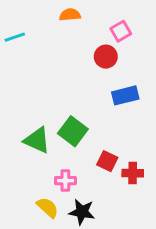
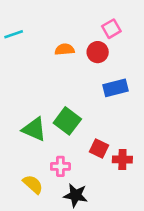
orange semicircle: (70, 15) -> (65, 49), moved
yellow semicircle: (48, 207) -> (33, 184), moved

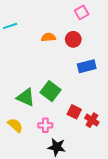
pink square: (111, 29) -> (82, 12), moved
red cross: (122, 160) -> (92, 120), turned 32
yellow semicircle: (33, 184) -> (15, 125), moved

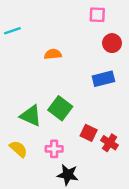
pink square: (82, 12) -> (97, 15), turned 32
orange semicircle: (48, 37) -> (53, 54), moved
red circle: (73, 39) -> (112, 43), moved

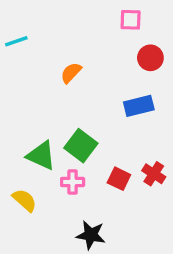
orange semicircle: (53, 54) -> (71, 73), turned -42
red cross: (110, 143) -> (154, 174), moved
pink cross: (54, 149) -> (73, 182), moved

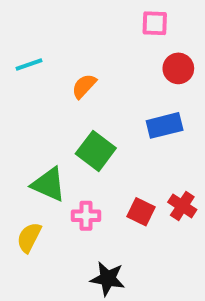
cyan line: (16, 41) -> (29, 64), moved
green square: (81, 146) -> (96, 151), moved
yellow semicircle: (25, 200) -> (29, 237), turned -105

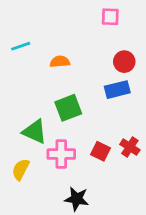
red circle: (178, 68) -> (124, 62), moved
orange semicircle: (84, 86) -> (60, 62), turned 42
green square: (96, 151) -> (68, 108), turned 32
pink cross: (86, 216) -> (61, 154), size x1.4

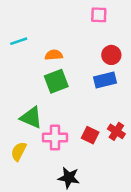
green square: (68, 108) -> (56, 81), moved

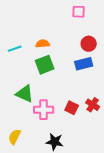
cyan line: (19, 41) -> (15, 49), moved
yellow semicircle: (19, 151) -> (15, 137), moved

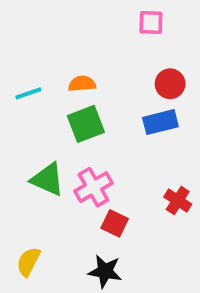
red square: (72, 108) -> (115, 223), moved
pink cross: (44, 110) -> (93, 187), moved, turned -30

